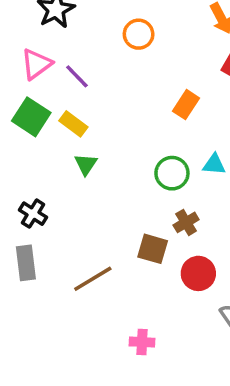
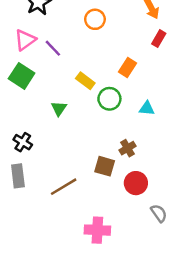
yellow rectangle: (73, 124) -> (85, 81), moved
green circle: (172, 173) -> (109, 99), moved
pink cross: (142, 342) -> (97, 230), size x1.5

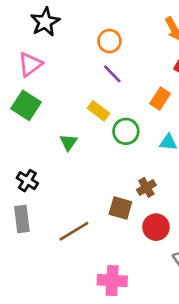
purple line: (53, 48) -> (112, 74), moved
orange rectangle: (127, 67) -> (160, 99), moved

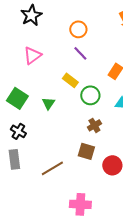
pink triangle: (30, 64) -> (32, 55), moved
green square: (26, 105) -> (17, 98), moved
brown cross: (146, 187) -> (94, 125), moved

